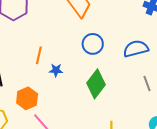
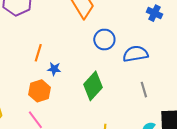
blue circle: (93, 44) -> (104, 40), moved
orange hexagon: (27, 98) -> (39, 91), moved

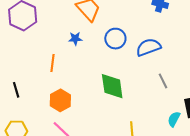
blue star: (54, 69) -> (75, 39), moved
green diamond: (93, 86) -> (112, 86), turned -40

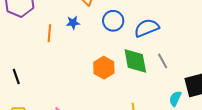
orange line: (53, 63) -> (49, 33), moved
green diamond: (112, 86) -> (135, 61), moved
orange hexagon: (60, 100) -> (104, 68), moved

